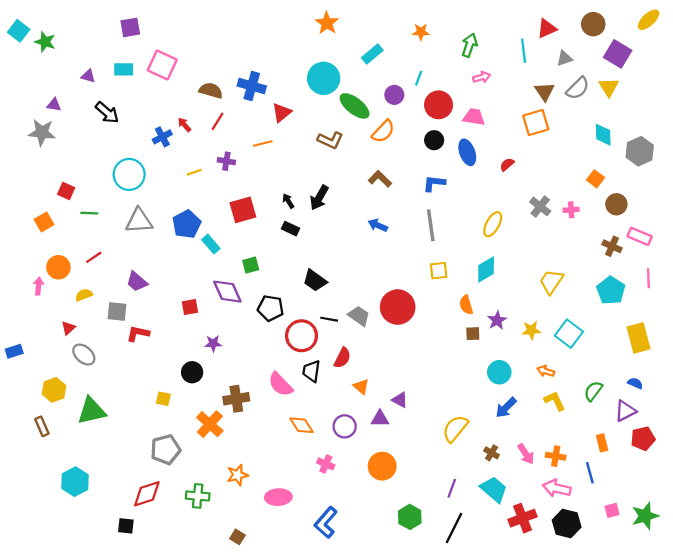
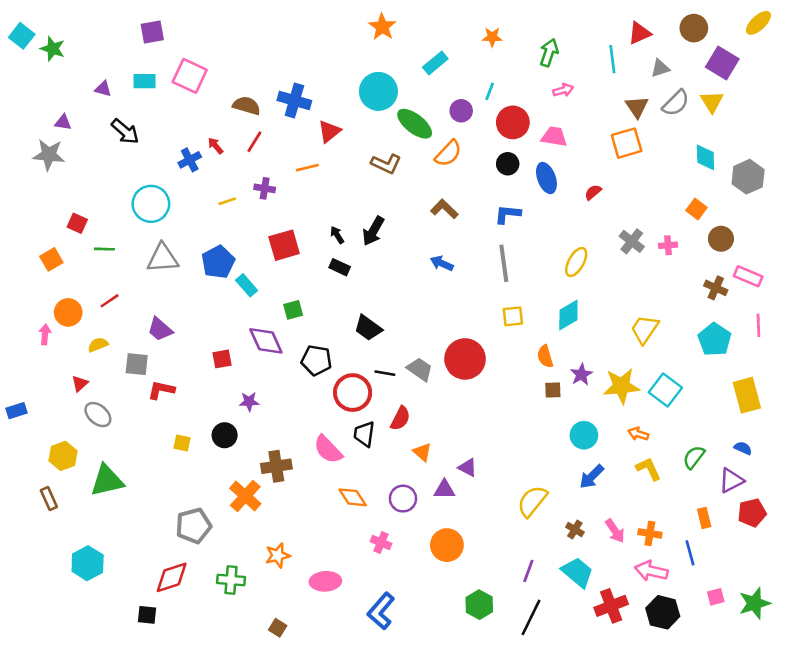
yellow star: (531, 330) -> (621, 386), size x1.6
yellow square: (163, 399) -> (182, 443), moved

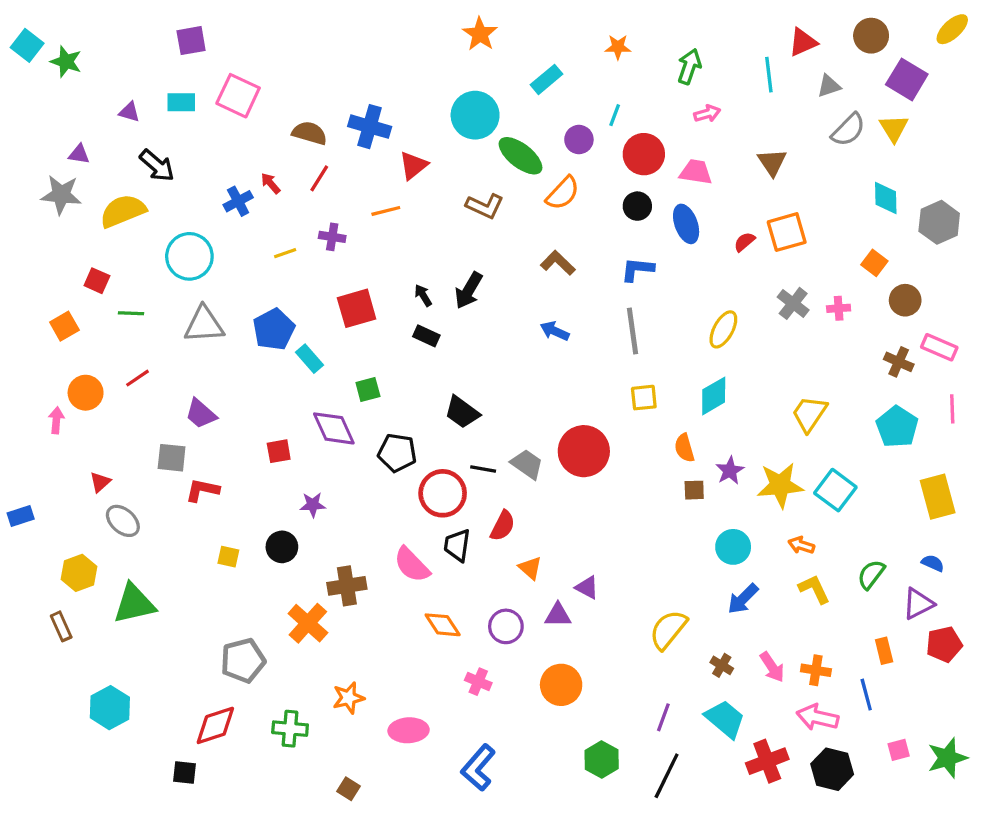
brown triangle: (637, 107) -> (772, 162), moved
orange square: (627, 143) -> (787, 232), moved
yellow semicircle: (98, 345) -> (123, 211), moved, size x1.8

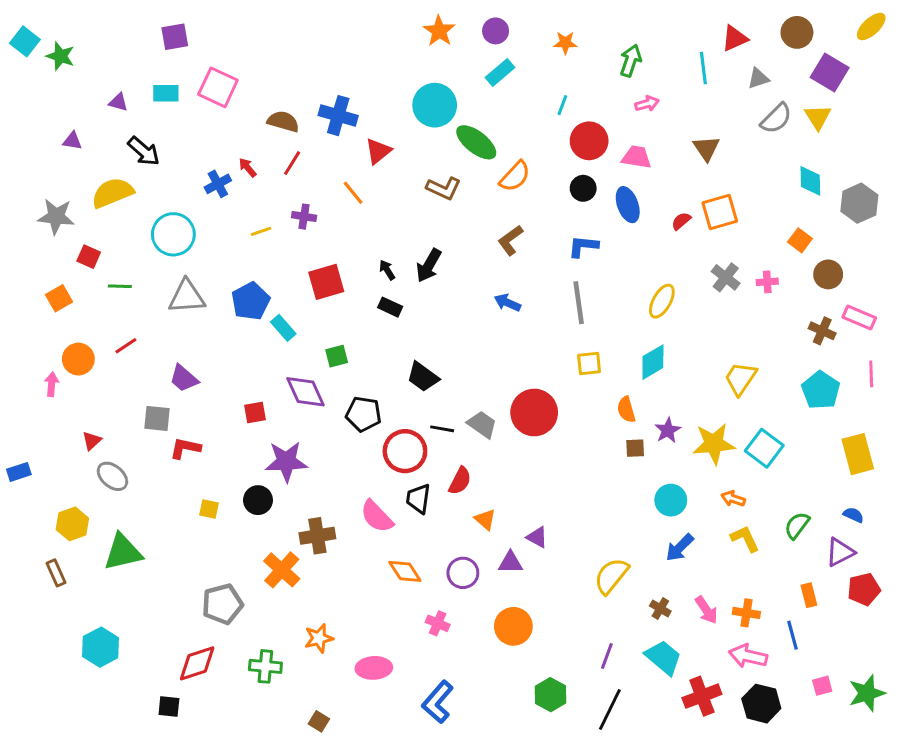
purple circle: (579, 140) -> (496, 31), moved
gray star: (61, 195) -> (56, 217), moved
orange line: (386, 211) -> (353, 193), turned 65
brown L-shape: (558, 263) -> (510, 240), turned -80
purple star: (313, 505) -> (286, 462), size x1.8

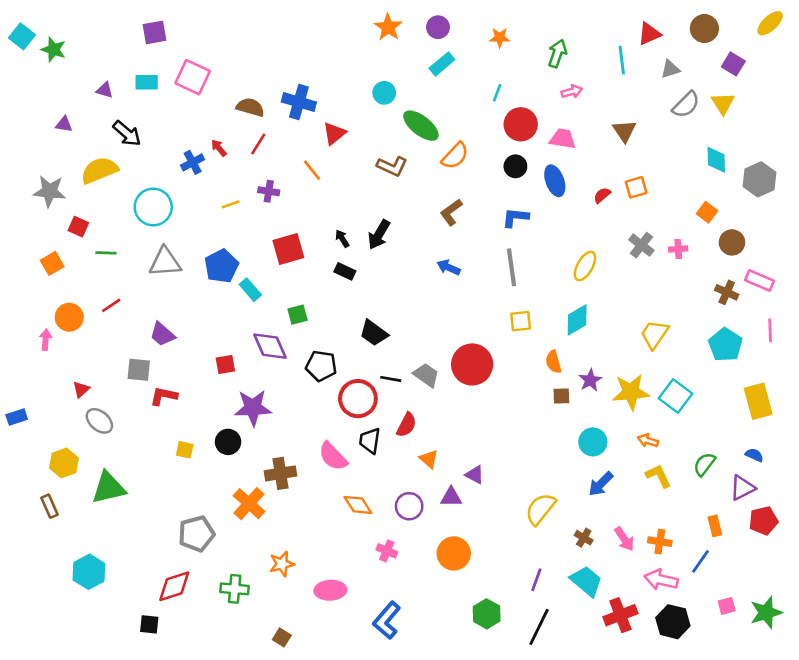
purple square: (830, 72) -> (733, 64), size x0.7
cyan circle: (435, 105) -> (384, 93), size x0.6
orange square: (720, 212) -> (636, 187), size x0.7
blue line: (793, 635) -> (700, 561), turned 50

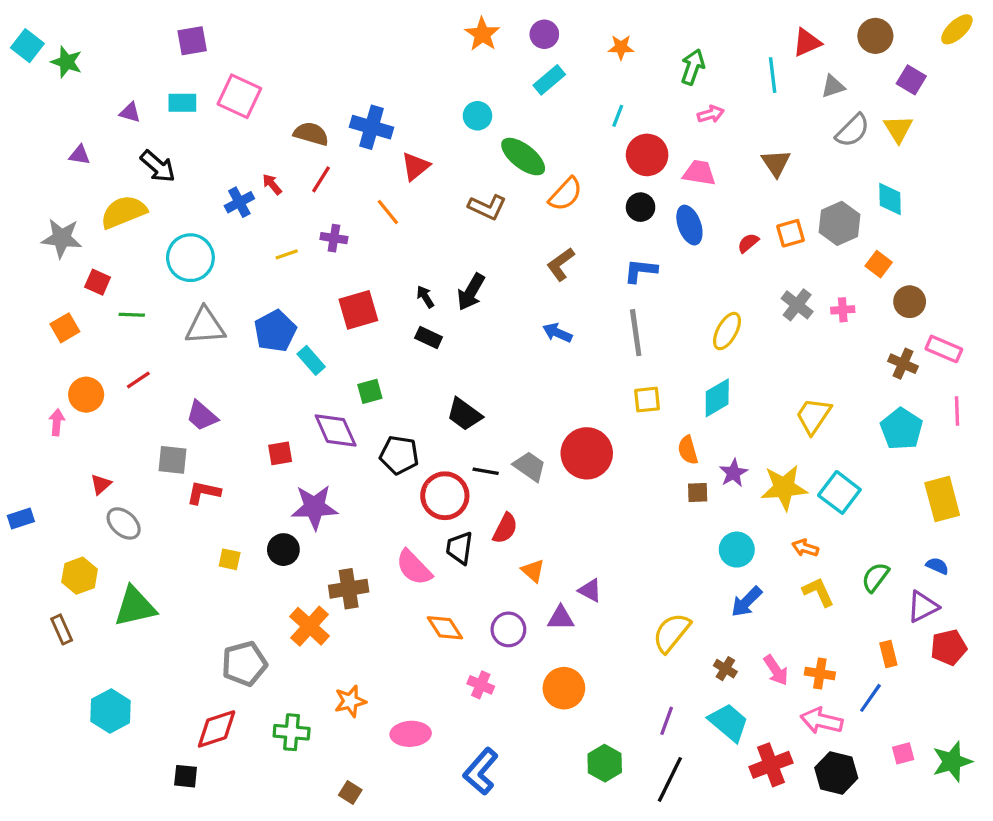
gray hexagon: (760, 179) -> (839, 223), moved

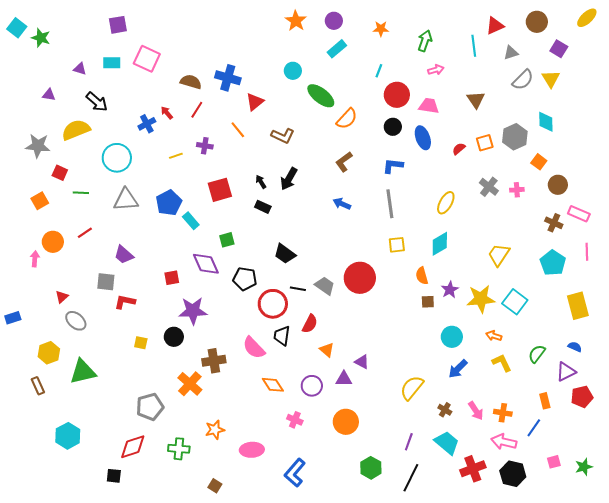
brown L-shape: (487, 207) -> (283, 136), moved
green star: (952, 762) -> (584, 467), size x0.7

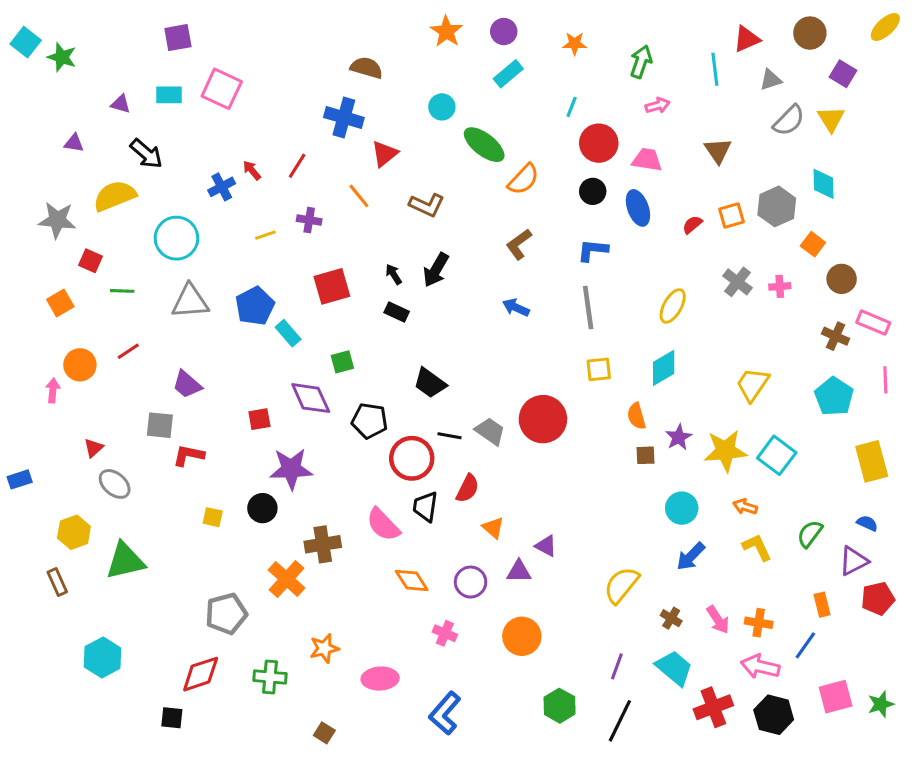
brown semicircle: (191, 82) -> (366, 68), moved
pink square: (554, 462) -> (836, 697), size x1.6

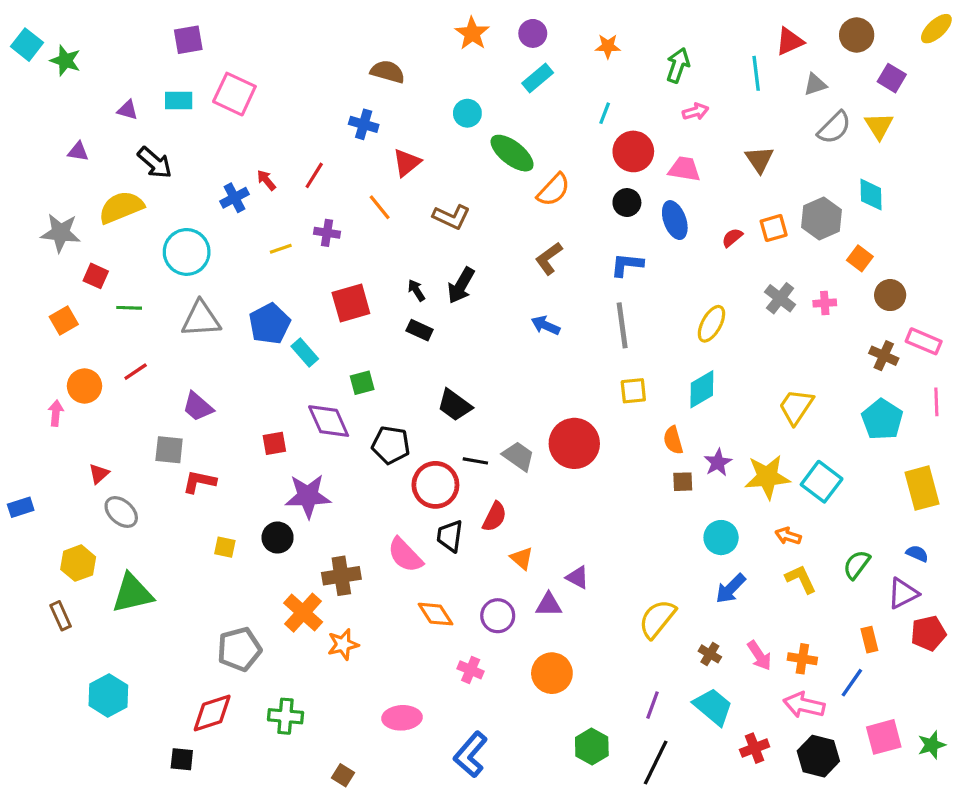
blue cross: (344, 117) -> (364, 124), size x0.7
orange star: (324, 648) -> (343, 644), moved
red cross: (713, 707) -> (755, 748), size x0.7

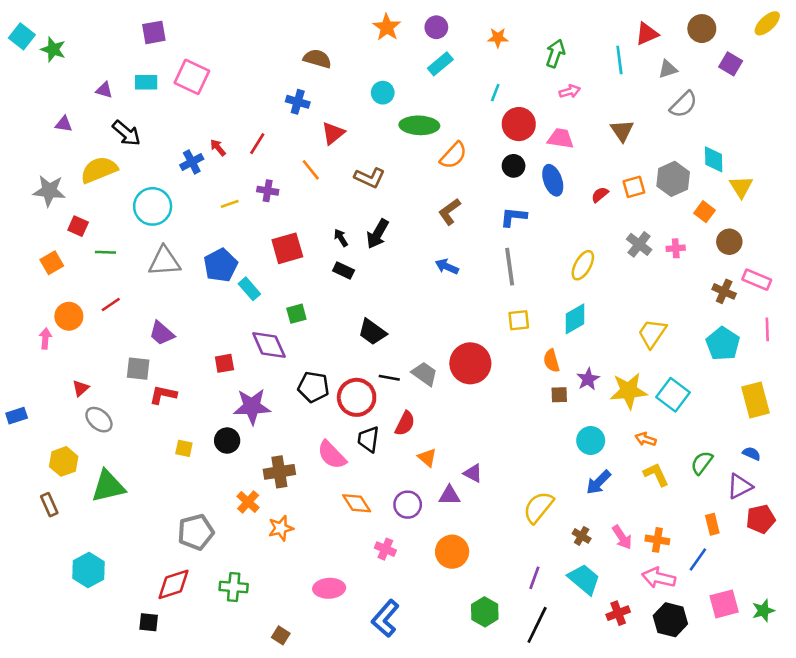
yellow triangle: (879, 126) -> (741, 187), moved
green ellipse: (512, 153) -> (419, 125), turned -36
black pentagon: (391, 445) -> (313, 387), moved
orange cross: (303, 613) -> (248, 502), size x0.7

